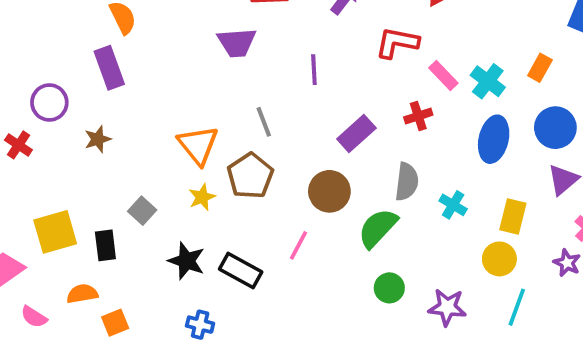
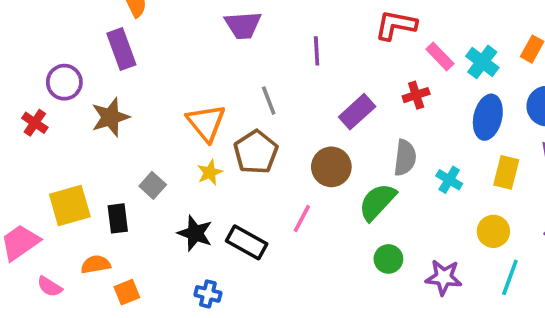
brown star: (98, 139) -> (110, 117), size x1.5
yellow rectangle: (513, 216) -> (506, 172), moved

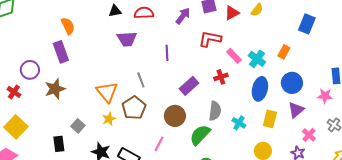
yellow square: (70, 206) -> (16, 127), moved, turned -30

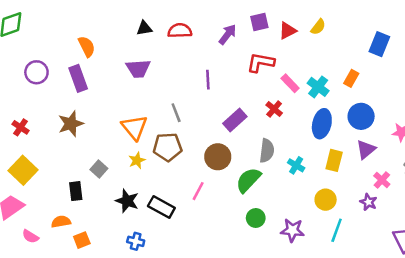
purple trapezoid: (127, 39) -> (138, 69), moved
purple circle: (30, 70) -> (36, 72), moved
red cross: (221, 77) -> (274, 109), turned -32
brown pentagon: (134, 108) -> (168, 147), turned 30

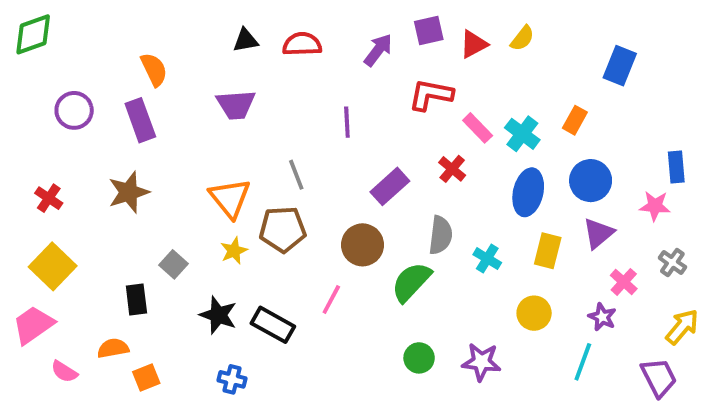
green circle: (256, 218) -> (419, 358), moved
cyan line: (337, 230) -> (583, 362), moved

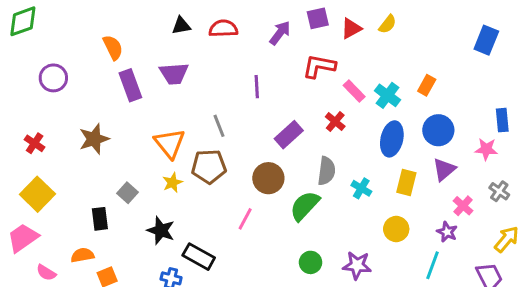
blue rectangle: (620, 66) -> (486, 40), moved
purple rectangle: (140, 120) -> (130, 85), moved
black rectangle: (273, 325) -> (199, 257), moved

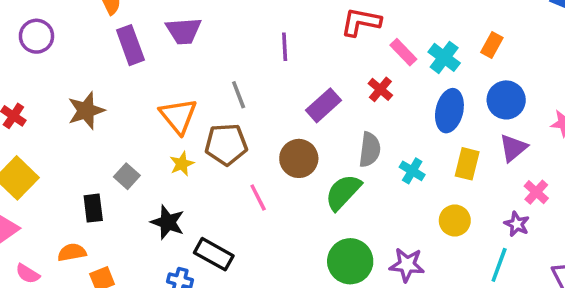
pink line: (245, 219) -> (258, 197), moved, turned -55
green circle: (311, 262) -> (350, 261), size x1.6

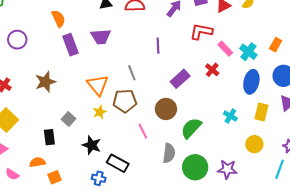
gray semicircle: (370, 150) -> (169, 153), moved

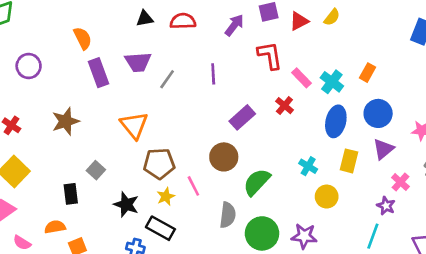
red L-shape: (201, 32) -> (270, 55), turned 70
gray line: (132, 73) -> (167, 79), moved, turned 56
brown pentagon: (125, 101) -> (159, 164), moved
yellow star: (100, 112) -> (166, 197), moved
yellow circle: (254, 144) -> (327, 197), moved

